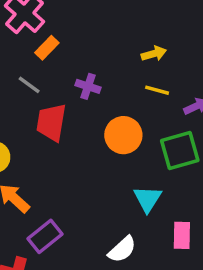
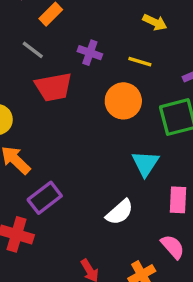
yellow arrow: (154, 54) -> (155, 22), turned 40
yellow line: (157, 90) -> (140, 62), moved
red trapezoid: (51, 122) -> (53, 87), turned -111

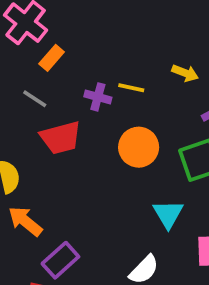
yellow arrow: (155, 22) -> (185, 73), moved
yellow line: (140, 62) -> (131, 88), moved

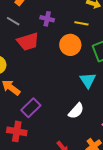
yellow line: (131, 88) -> (81, 23), moved

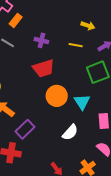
red trapezoid: (28, 42) -> (44, 68), moved
orange circle: (70, 45) -> (57, 96), moved

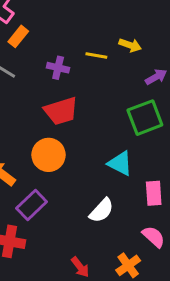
yellow line: (76, 45) -> (96, 56), moved
orange circle: (57, 96) -> (49, 155), moved
cyan triangle: (82, 102) -> (120, 163), turned -30

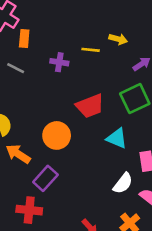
orange rectangle: (18, 36) -> (24, 39), turned -30
red trapezoid: (61, 111) -> (90, 106), moved
white semicircle: (102, 210) -> (123, 183), moved

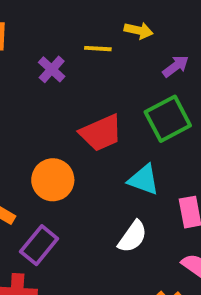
purple cross: (59, 62) -> (52, 69), turned 36
white semicircle: (123, 183) -> (133, 237), moved

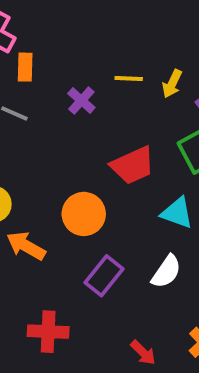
yellow arrow: (139, 30) -> (172, 84), moved, turned 104
purple rectangle: (39, 245) -> (104, 276), moved

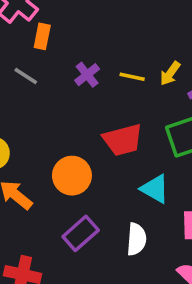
yellow line: (129, 79) -> (132, 77), moved
white semicircle: (166, 272) -> (136, 239), turned -40

